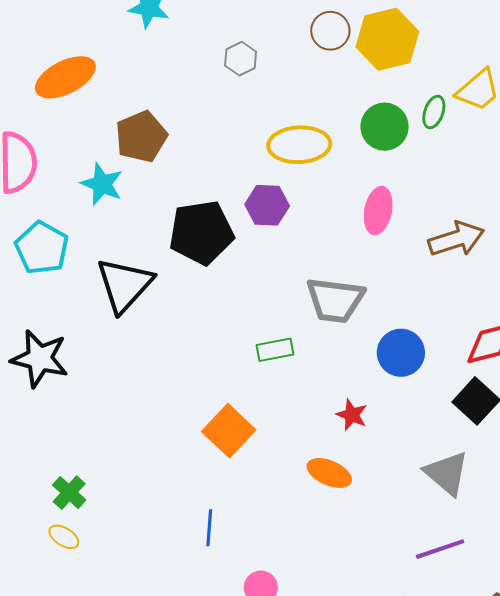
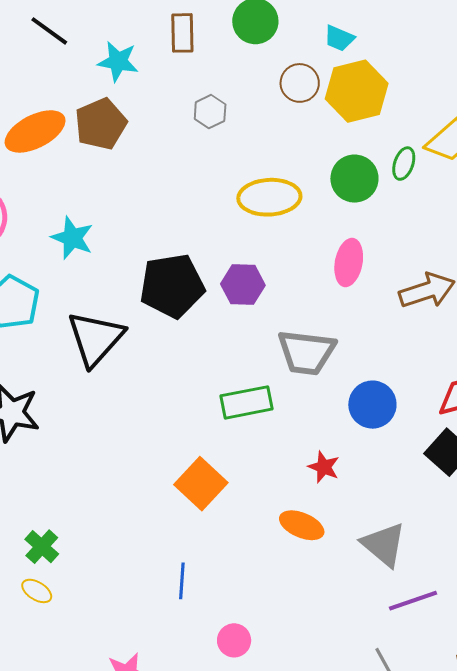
brown pentagon: (141, 137) -> (101, 124), moved
purple hexagon: (267, 205) -> (243, 285), moved
green rectangle: (275, 350) -> (247, 402), size x1.4
gray triangle: (447, 473) -> (384, 545), moved

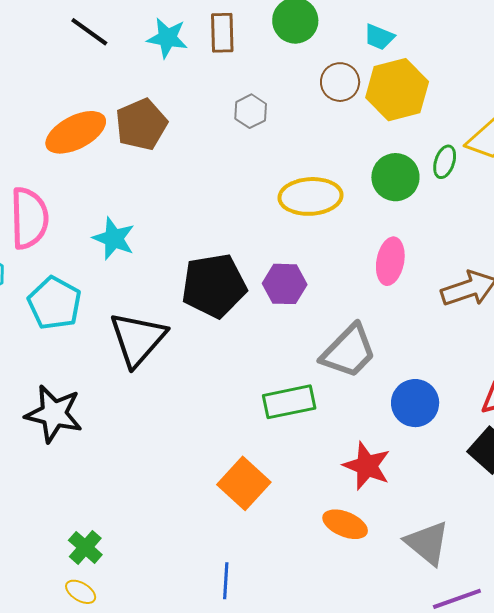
cyan star: (118, 61) -> (167, 38), moved
gray trapezoid: (306, 352) -> (349, 351), turned -52
red star: (324, 467) -> (367, 466), size x1.5

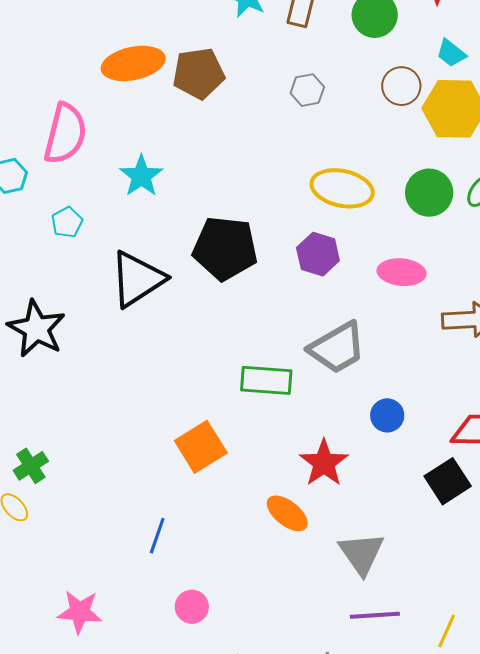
pink ellipse: (390, 261) -> (402, 272), turned 69
purple hexagon: (285, 284) -> (318, 254), moved
cyan pentagon: (55, 303) -> (67, 222), size x0.6
blue circle: (415, 403) -> (387, 415), size x0.7

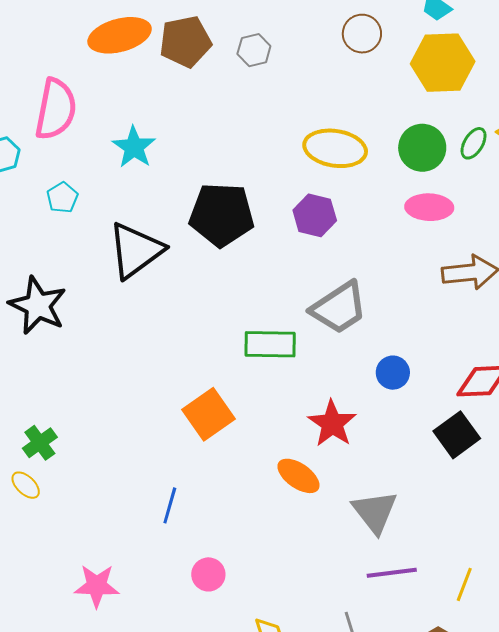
brown circle: (401, 86) -> (362, 34), moved
gray hexagon: (307, 90) -> (254, 50), moved
pink ellipse: (402, 272) -> (429, 207), moved

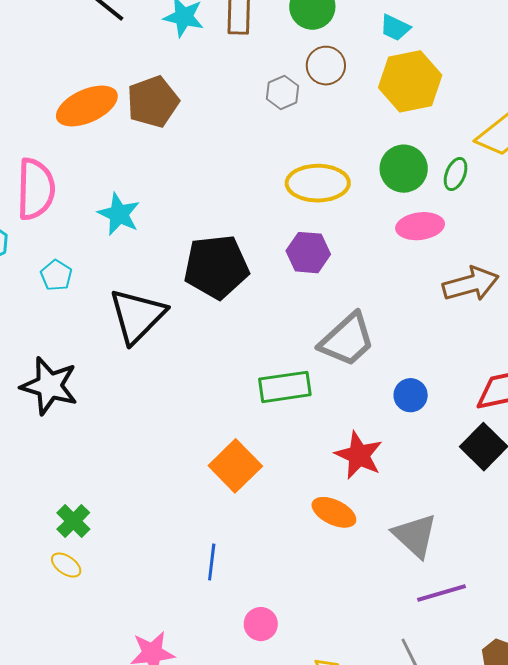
gray hexagon: (254, 50) -> (283, 92), moved
green ellipse: (474, 143) -> (456, 174), moved

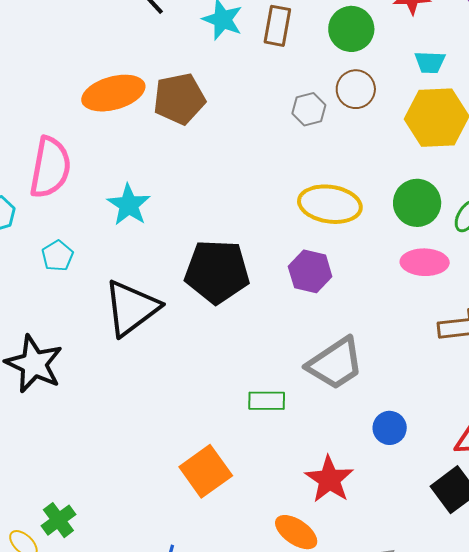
cyan trapezoid: (395, 28) -> (430, 62), turned -32
green rectangle: (285, 387) -> (267, 401), size x0.7
green cross: (73, 521) -> (58, 520), moved

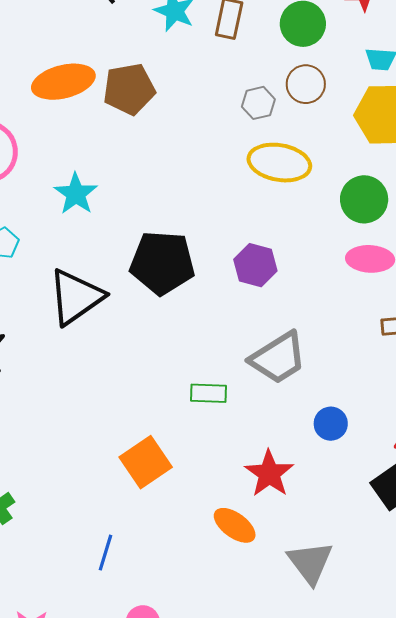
yellow ellipse: (330, 204) -> (279, 163), moved

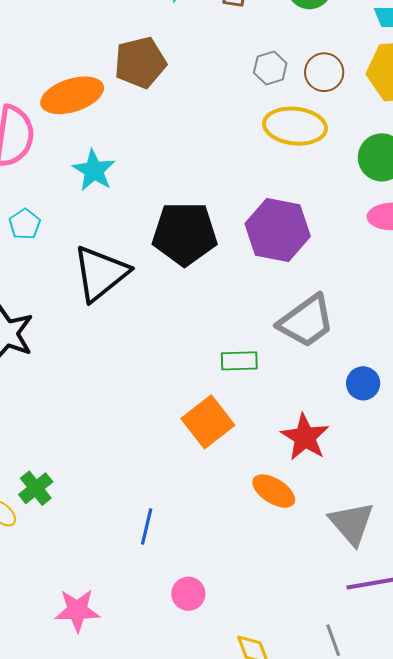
orange ellipse: (63, 82) -> (72, 95), moved
brown circle: (306, 84) -> (324, 72), moved
purple hexagon: (255, 265) -> (278, 230), size x1.5
orange square: (146, 462) -> (208, 422), moved

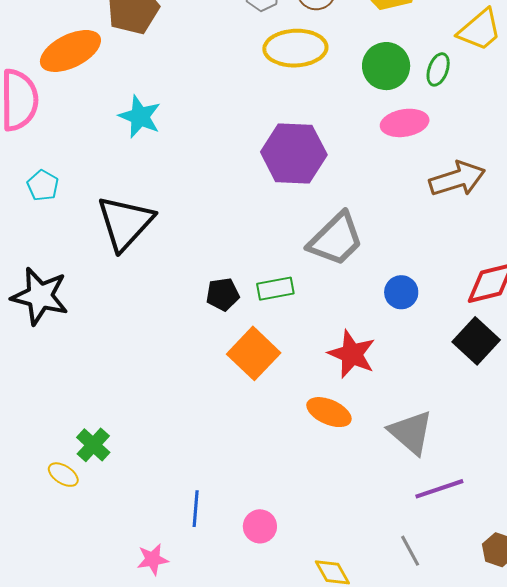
cyan star: (94, 170) -> (140, 117), moved
black pentagon: (185, 234) -> (223, 294), moved, size x0.5
blue line: (147, 527) -> (196, 509), moved
pink star: (77, 610) -> (153, 559), size x0.7

